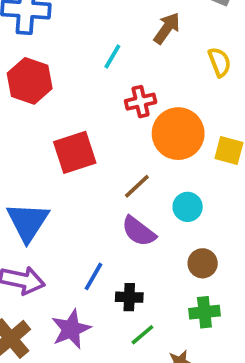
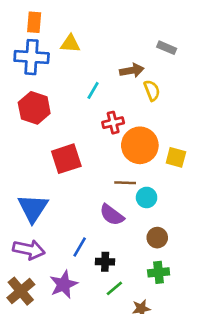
brown arrow: (167, 28) -> (132, 70), turned 45
yellow semicircle: (220, 62) -> (152, 90), moved
brown line: (137, 186) -> (125, 183), moved, turned 45

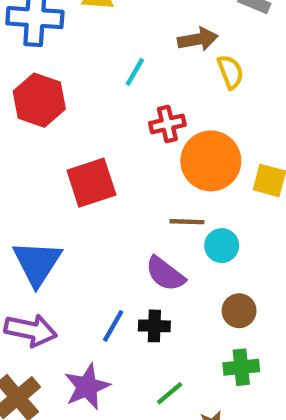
black cross: (105, 262) -> (154, 326), moved

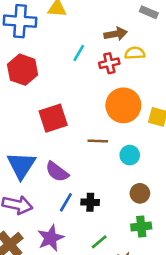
yellow semicircle: (230, 72) -> (135, 53), turned -72
red cross: (167, 124) -> (109, 63), moved
brown line: (187, 222) -> (98, 141), moved
purple semicircle: (165, 274) -> (57, 172), moved

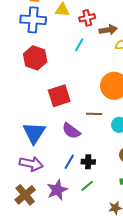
red cross: (109, 63) -> (87, 18), moved
purple semicircle: (57, 172) -> (71, 131), moved
green line: (99, 242) -> (87, 186), moved

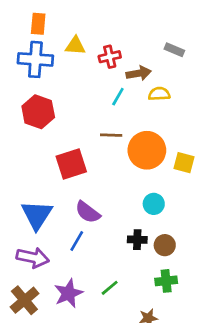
cyan line: (79, 45) -> (118, 97), moved
brown line: (94, 114) -> (111, 135), moved
blue line: (69, 162) -> (77, 241), moved
black cross: (88, 162) -> (137, 240), moved

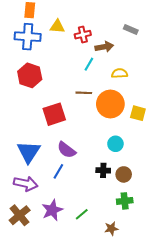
yellow semicircle: (159, 94) -> (120, 73), moved
green line: (110, 288) -> (82, 214), moved

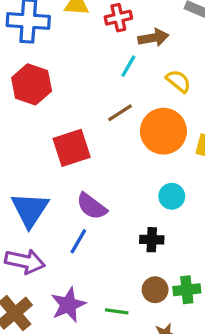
yellow semicircle: (120, 73) -> (178, 81), turned 42
brown line: (84, 93) -> (120, 113), turned -35
brown circle: (124, 174) -> (155, 290), moved
green line: (82, 214) -> (117, 311), turned 48

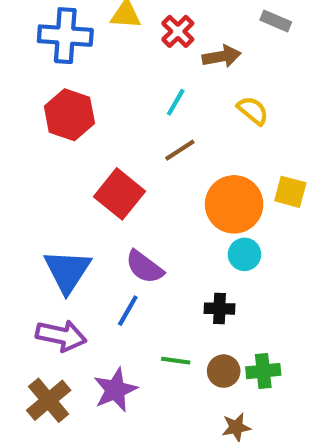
red cross: (118, 18) -> (178, 31), turned -32
cyan line: (128, 66) -> (176, 102), moved
orange circle: (163, 131) -> (234, 204), moved
red square: (72, 148) -> (119, 194), turned -33
green line: (117, 311) -> (176, 361), moved

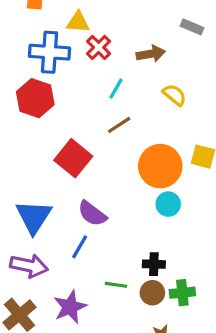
red cross: (178, 31) -> (99, 47), moved
blue cross: (65, 36) -> (50, 52), moved
black cross: (219, 309) -> (154, 264), moved

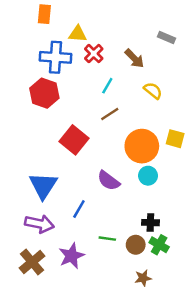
brown arrow: (151, 54) -> (134, 59), turned 55
purple semicircle: (92, 214) -> (109, 181), moved
black cross: (154, 264) -> (150, 223), moved
green cross: (182, 293) -> (159, 245), turned 36

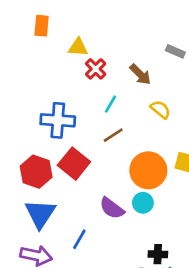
blue cross: (55, 57) -> (58, 120), moved
red hexagon: (44, 93) -> (36, 172), moved
cyan circle: (148, 176) -> (143, 203), moved

